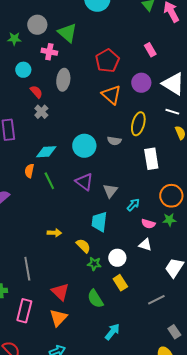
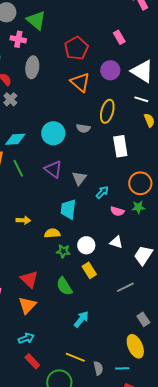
white triangle: (145, 245) -> (116, 242), moved
yellow semicircle: (83, 246) -> (52, 233), turned -49

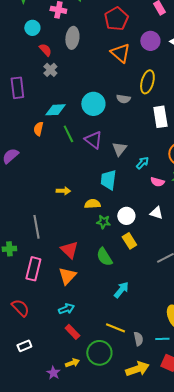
green line: (18, 168) -> (68, 134), moved

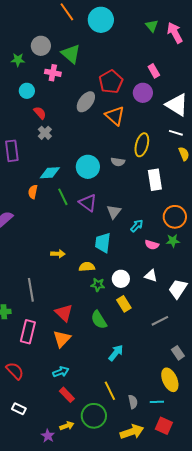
gray ellipse: (72, 38) -> (86, 102), moved, turned 30
purple circle: (150, 41) -> (143, 93), moved
yellow line: (115, 328) -> (110, 391), turned 42
white rectangle: (24, 346) -> (19, 409), turned 48

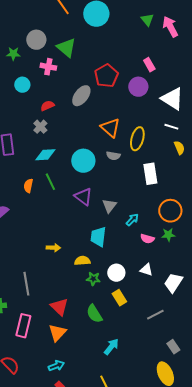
red semicircle: (40, 113) -> (47, 106), moved, turned -72
orange triangle: (115, 116) -> (110, 128), moved
cyan diamond: (50, 173) -> (45, 155), moved
green line: (63, 197) -> (50, 182), moved

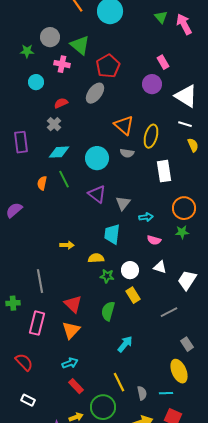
red pentagon: (106, 76) -> (108, 66), moved
cyan arrow: (132, 220) -> (146, 217), turned 40
pink semicircle: (147, 239) -> (154, 240), moved
green semicircle: (94, 314) -> (108, 311), turned 48

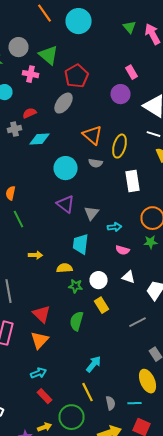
gray cross: (54, 124) -> (14, 129), moved, turned 32
cyan diamond: (59, 152) -> (40, 139), moved
green line: (64, 179) -> (18, 219), moved
cyan arrow: (125, 344) -> (94, 364), moved

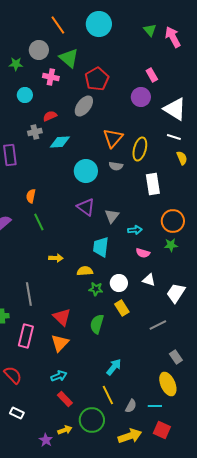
orange line: (44, 13) -> (58, 25), moved
orange triangle: (92, 135) -> (113, 138), turned 30
gray semicircle: (110, 403) -> (131, 406), turned 40

